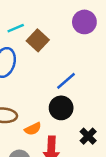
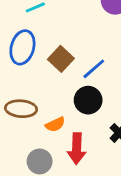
brown square: (38, 40) -> (61, 59), moved

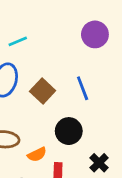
blue line: (94, 69) -> (83, 88), moved, turned -70

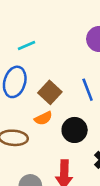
orange semicircle: (37, 154) -> (43, 118), moved

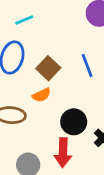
black circle: (75, 130) -> (74, 122), moved

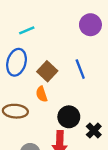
orange semicircle: (42, 95) -> (42, 94), turned 98

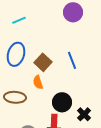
purple circle: (90, 25) -> (73, 12), moved
cyan line: (27, 30) -> (19, 20), moved

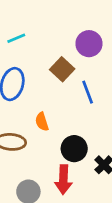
purple circle: (73, 12) -> (89, 44), moved
brown square: (43, 62) -> (62, 69), moved

